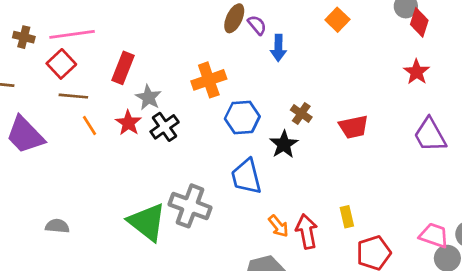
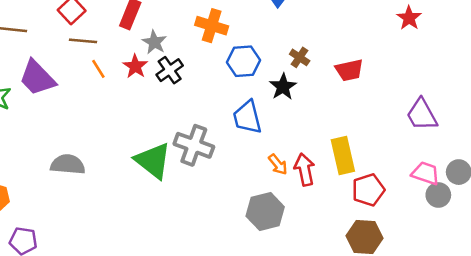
orange cross: (209, 80) -> (212, 26), turned 36
purple trapezoid: (430, 135) -> (422, 115), moved
yellow rectangle: (347, 217) -> (343, 155), size x1.8
gray semicircle: (57, 226) -> (68, 164), size x1.5

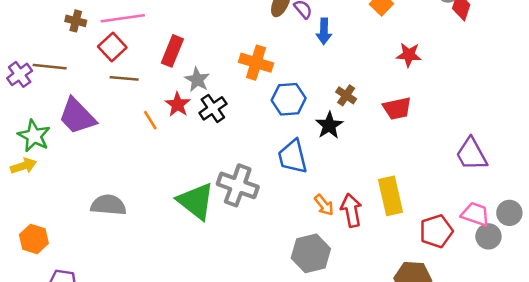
red star: (409, 18) -> (409, 55), moved, turned -30
orange line: (98, 69) -> (150, 120), moved
red pentagon: (368, 190) -> (436, 231), moved

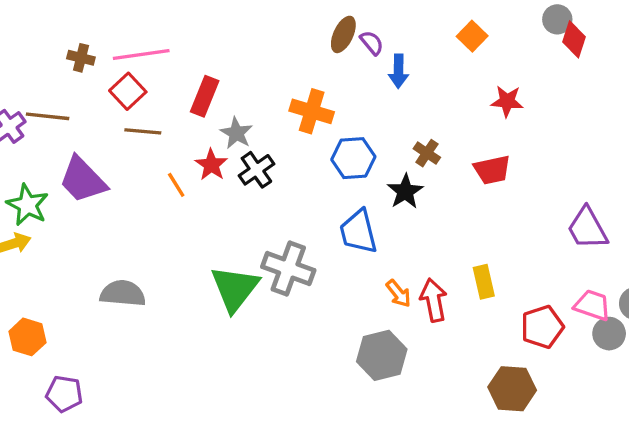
yellow rectangle: (391, 196) -> (484, 282), size x0.7
green triangle: (196, 201) -> (235, 288), turned 30

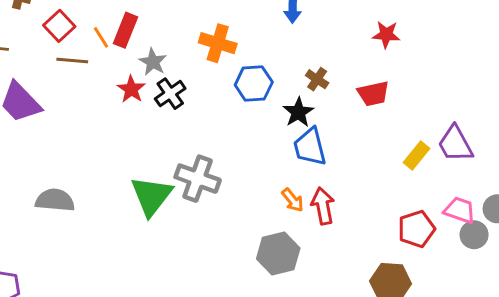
orange line: (176, 185) -> (101, 37), moved
blue trapezoid: (358, 232) -> (310, 147), moved
yellow rectangle: (484, 282) -> (416, 156), moved, turned 52

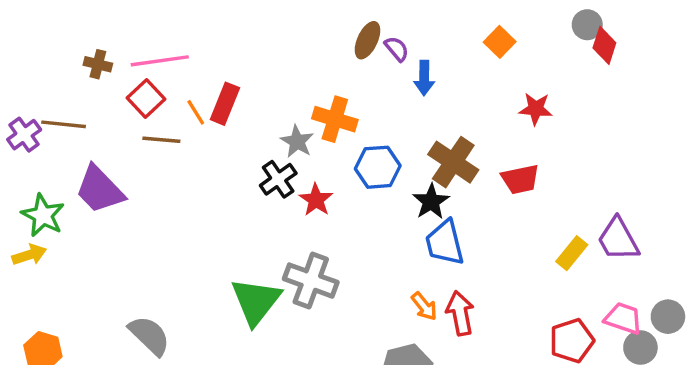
gray star: (153, 62) -> (297, 141), moved
brown cross: (317, 79) -> (453, 162), size x1.8
red star: (131, 89) -> (316, 200), moved
gray semicircle: (55, 200) -> (149, 336), moved, turned 39

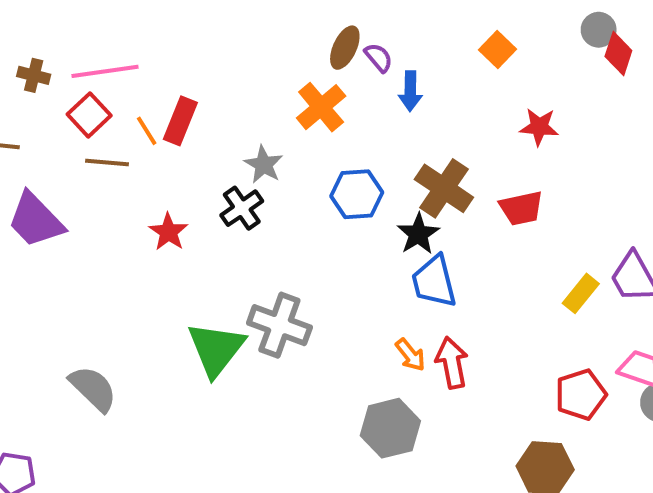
orange cross: (335, 119) -> (321, 107), moved, turned 33
red star: (316, 200) -> (168, 232), moved

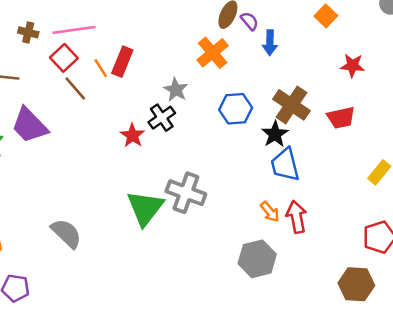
brown line: (107, 163) -> (75, 88), turned 44
red star: (168, 232) -> (133, 135), moved

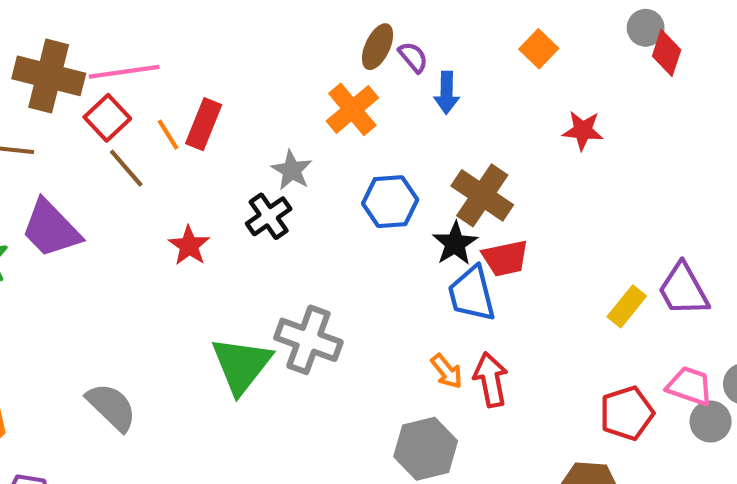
brown cross: (28, 32) -> (49, 76), size x2.0
red trapezoid: (341, 118) -> (505, 258), moved
red star: (133, 135) -> (189, 246), moved

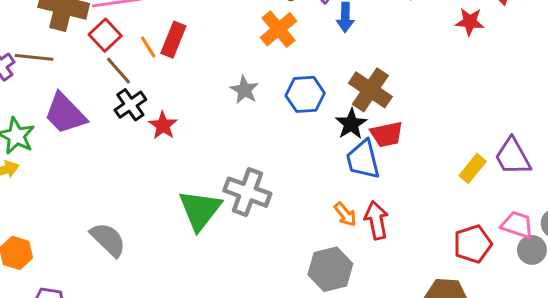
red star: (583, 130) -> (470, 22), moved
gray star: (292, 170) -> (244, 90), moved
black cross: (269, 216) -> (130, 105), moved

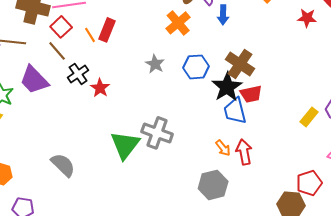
brown line: (118, 71) -> (57, 51), moved
black star: (351, 124) -> (227, 87), size x1.4
red pentagon: (473, 244) -> (309, 183), moved

